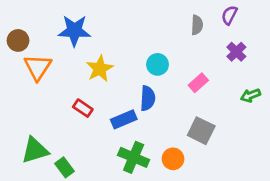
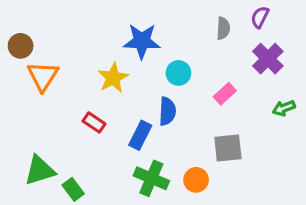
blue star: (74, 31) -> (142, 41), moved
purple cross: (236, 52) -> (268, 59), size x1.4
blue rectangle: (124, 119) -> (140, 135), turned -40
gray square: (201, 131) -> (228, 148), turned -32

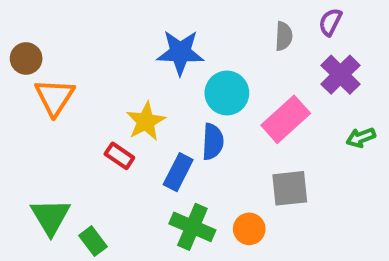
cyan circle: (178, 73) -> (227, 93), size x1.4
yellow star: (113, 78) -> (146, 121), moved
pink rectangle: (225, 94) -> (286, 119), size x1.6
green triangle: (40, 170) -> (50, 217), turned -44

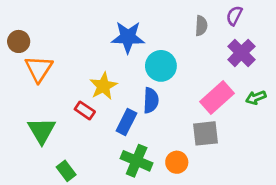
pink rectangle: (286, 119) -> (217, 98), moved
green triangle: (50, 217) -> (42, 131), moved

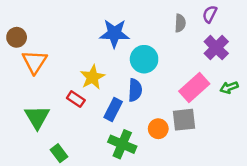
orange circle: (177, 162) -> (158, 129), moved

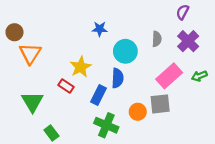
gray semicircle: (180, 23) -> (157, 39), moved
blue star: (114, 33) -> (100, 29), size x0.6

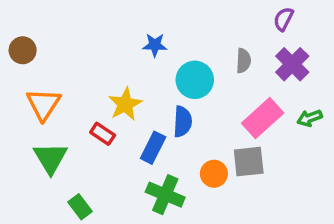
orange triangle: (30, 54) -> (43, 104), moved

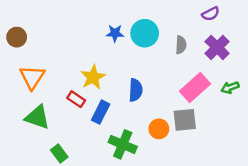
purple semicircle: (283, 19) -> (211, 14), turned -144
cyan circle: (195, 80) -> (145, 33), moved
blue rectangle: (153, 148) -> (101, 112), moved
green triangle: (50, 158) -> (37, 117), turned -40

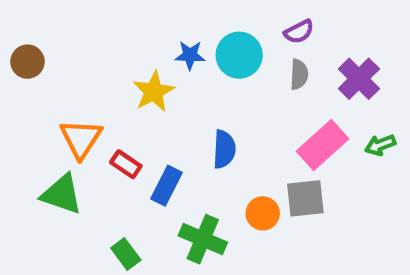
purple semicircle: (211, 14) -> (299, 32), moved
orange triangle: (32, 77) -> (81, 139), moved
yellow star: (93, 77) -> (154, 92), moved
green rectangle: (59, 153) -> (126, 254), moved

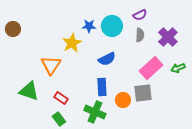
orange triangle: (81, 139) -> (51, 65), moved
blue semicircle: (224, 149) -> (107, 59), moved, turned 60
red rectangle: (126, 164) -> (61, 98), moved
blue rectangle: (166, 186) -> (102, 87), moved, turned -30

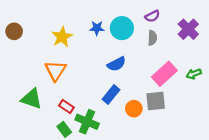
purple cross: (168, 37) -> (188, 29), moved
yellow star: (72, 43) -> (62, 37), moved
blue rectangle: (102, 87) -> (111, 94), turned 42
green cross: (95, 112) -> (87, 122), moved

